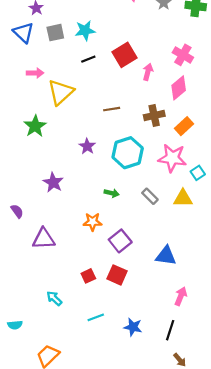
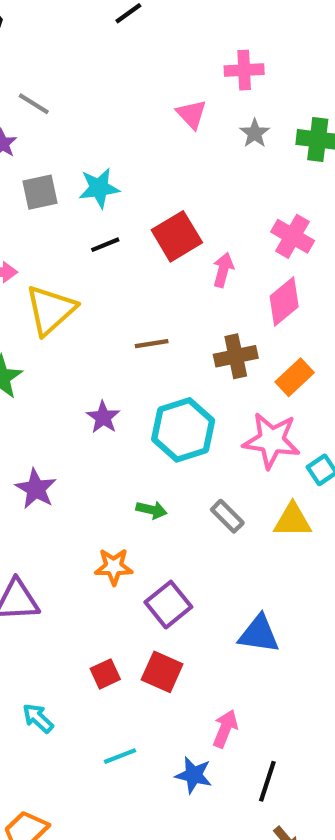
pink arrow: (181, 296) -> (225, 729), moved

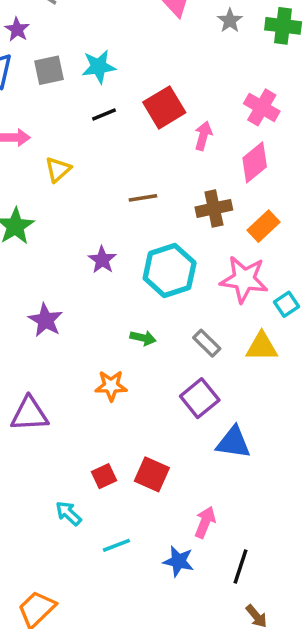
yellow triangle: (51, 310) -> (58, 169), size x0.6
purple square: (168, 605) -> (200, 398), moved
cyan arrow: (38, 718) -> (69, 513), moved

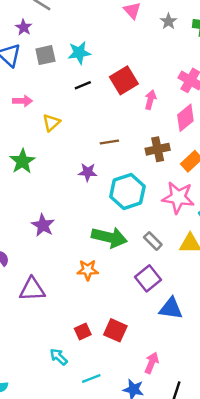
purple star: (102, 260) -> (88, 172), moved, turned -30
green arrow: (143, 338) -> (109, 237), size x2.0

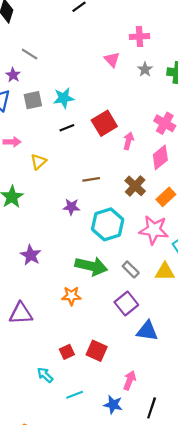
brown cross: (158, 149) -> (135, 186), turned -35

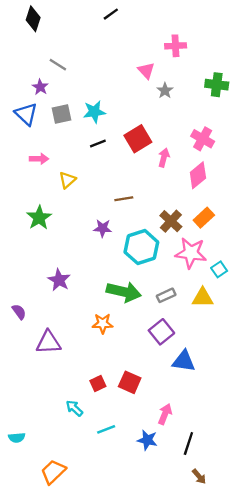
gray star: (145, 69) -> (165, 91), moved
brown cross: (135, 186) -> (171, 221), moved
gray rectangle: (131, 269) -> (166, 295), turned -70

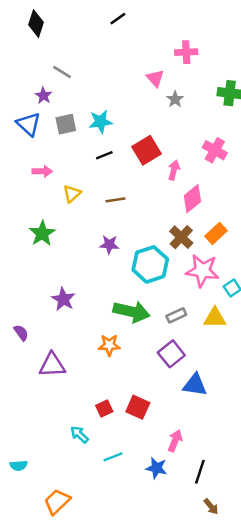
pink diamond: (198, 175) -> (192, 199), moved
brown line: (124, 199) -> (115, 200), moved

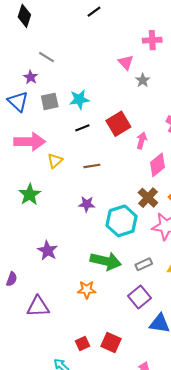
pink arrow: (42, 171) -> (30, 142), size x1.8
purple semicircle: (21, 333) -> (12, 279), turned 56

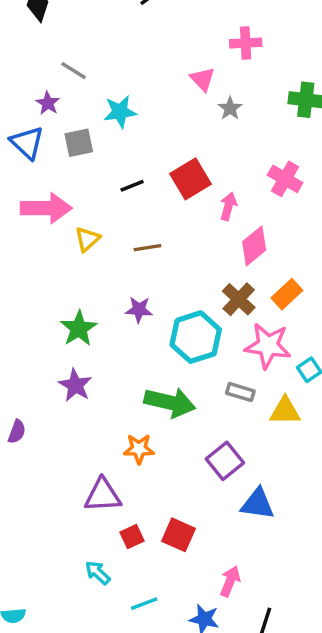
cyan star: (79, 99) -> (120, 112), moved
green star: (30, 195) -> (79, 328), moved
gray rectangle: (144, 264) -> (240, 392), moved, turned 42
purple triangle: (38, 307) -> (103, 495), moved

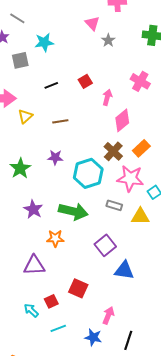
red square: (191, 179) -> (85, 81), size x0.6
purple star: (75, 385) -> (33, 209), moved
red square: (132, 537) -> (51, 301), moved

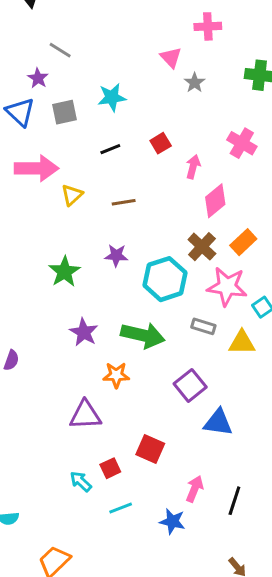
cyan star: (44, 42) -> (112, 97), moved
black line: (128, 340) -> (234, 501), moved

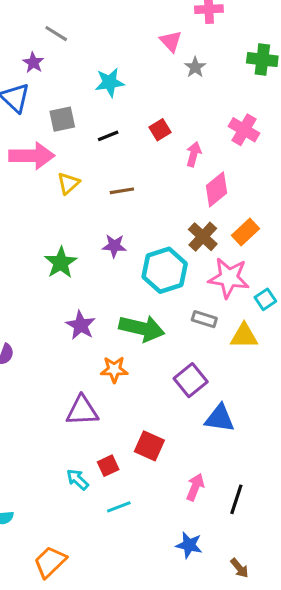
gray square: (65, 112) -> (62, 119), moved
blue star: (172, 521) -> (189, 545), moved

